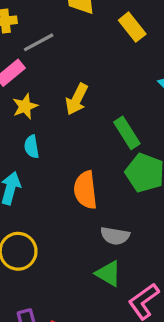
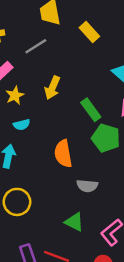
gray line: (39, 42) -> (36, 46), moved
cyan semicircle: (32, 147) -> (22, 125), turned -91
green triangle: (108, 273) -> (74, 222), moved

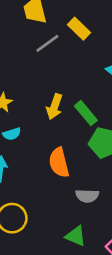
gray line: (36, 46) -> (47, 43), moved
yellow arrow: (52, 88) -> (54, 107), moved

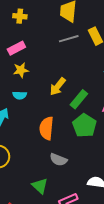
green rectangle: (86, 113) -> (79, 99), turned 60

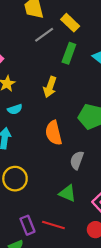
green rectangle: (79, 99) -> (69, 53), moved
gray semicircle: (58, 160) -> (77, 160), turned 108

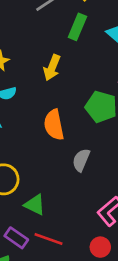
green triangle: (67, 193) -> (35, 205), moved
purple rectangle: (27, 225) -> (16, 238), turned -36

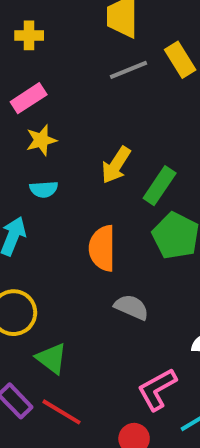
green rectangle: (77, 27) -> (160, 186), moved
gray semicircle: (81, 160) -> (132, 307), turned 80

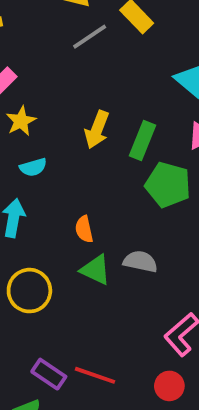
orange semicircle: (102, 248) -> (84, 229), moved, size x0.6
green triangle: (52, 358) -> (96, 270), moved

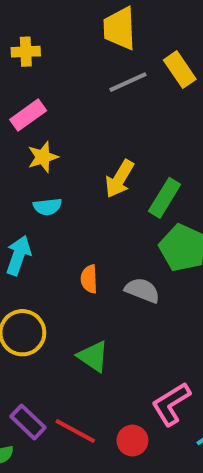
gray semicircle: (140, 262) -> (142, 290), moved
green triangle: (96, 270) -> (93, 356), moved
red circle: (169, 386) -> (132, 441), moved

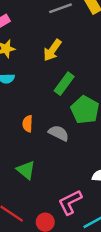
yellow arrow: (119, 179) -> (52, 50), moved
green rectangle: (165, 198) -> (64, 84), moved

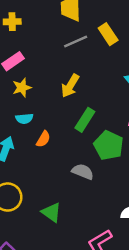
orange semicircle: (28, 124) -> (43, 139), moved, turned -147

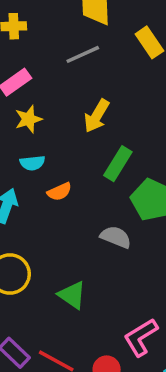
gray line: (76, 42) -> (83, 54), moved
orange semicircle: (43, 139) -> (59, 192), turned 35

